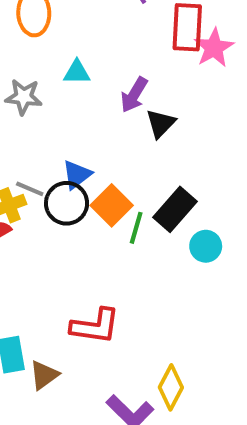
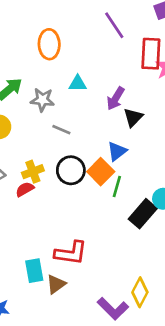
blue triangle: (77, 175) -> (117, 151), moved
gray line: (30, 189) -> (61, 130), moved
black rectangle: (175, 209) -> (143, 214), moved
red L-shape: (95, 326) -> (71, 253), moved

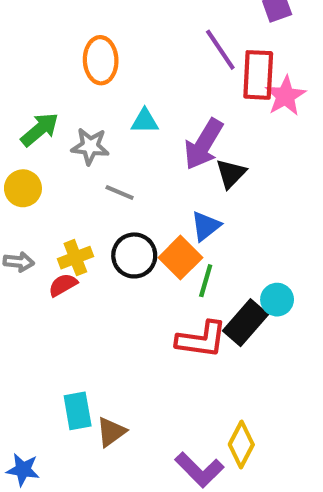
purple line: (114, 25) -> (220, 50), moved
purple arrow: (116, 98) -> (204, 144), size x1.4
red L-shape: (71, 253) -> (201, 339), moved

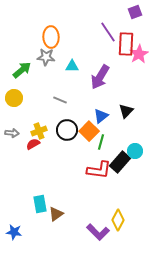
gray star: (90, 146) -> (46, 57), moved
black triangle: (231, 174) -> (126, 111), moved

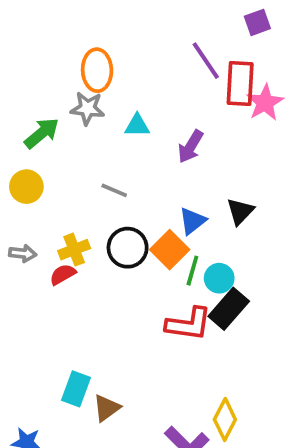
purple arrow: (100, 77) -> (191, 147), size x0.7
cyan circle: (135, 151) -> (219, 278), moved
cyan rectangle: (40, 204) -> (76, 389), turned 30

